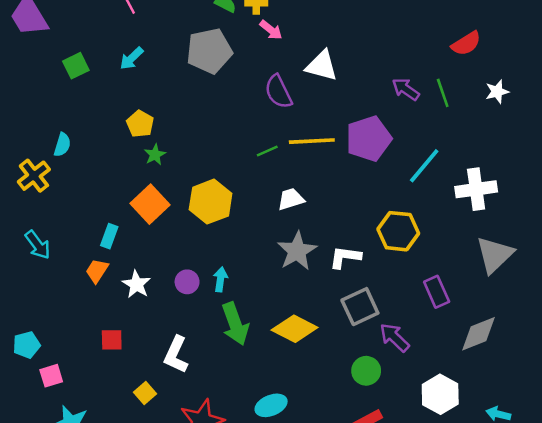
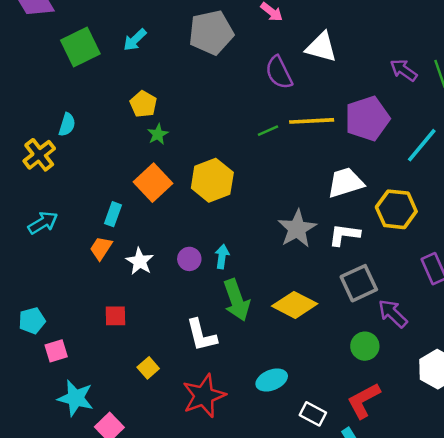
green square: (76, 66) -> (80, 47), size x1.5
white trapezoid: (291, 199) -> (345, 183), moved, size x1.4
cyan arrow: (38, 245) -> (43, 223), turned -84
white L-shape: (176, 355) -> (201, 335), moved, turned -39

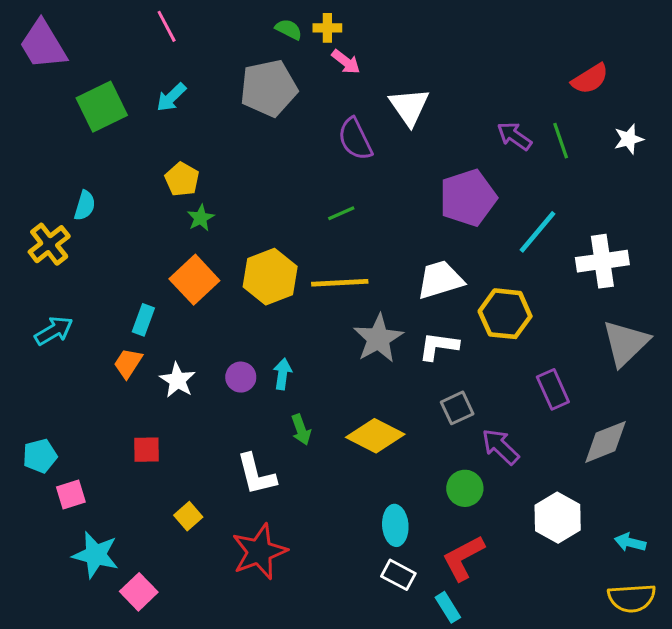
white triangle: (321, 47) -> (409, 107), turned 40
yellow line: (312, 121) -> (340, 283), moved
gray square: (359, 283) -> (457, 408), size x0.7
green arrow: (237, 300) -> (301, 430), size x0.6
cyan ellipse: (272, 380) -> (395, 525), moved, turned -72

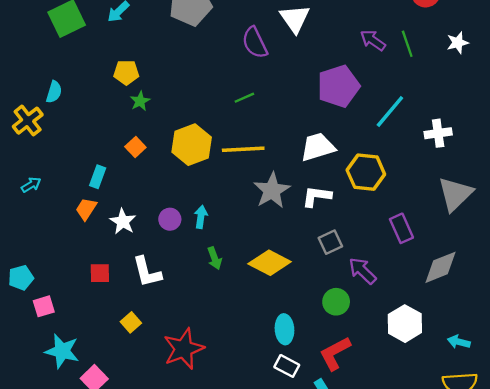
yellow pentagon: (182, 179) -> (126, 72), turned -30
white cross: (602, 261) -> (438, 133), size x0.7
orange square: (194, 280) -> (135, 147), size x0.6
cyan arrow: (54, 331) -> (31, 185), size x0.7
white L-shape: (256, 474) -> (147, 272), moved

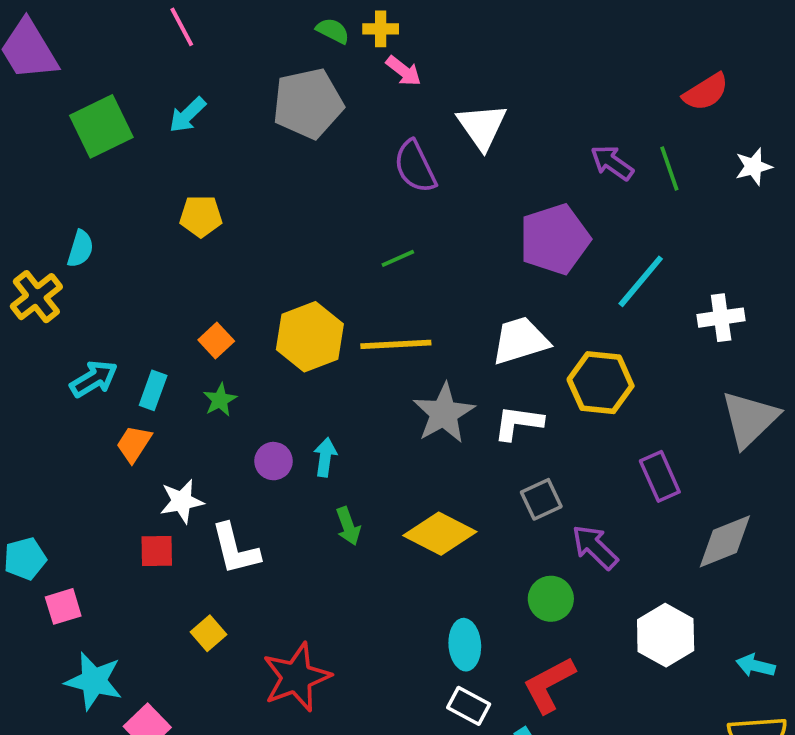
green star: (140, 101) -> (220, 400), moved
cyan arrow: (31, 185) -> (94, 379), moved, size x1.4
white star: (123, 221) -> (182, 501), moved, turned 30

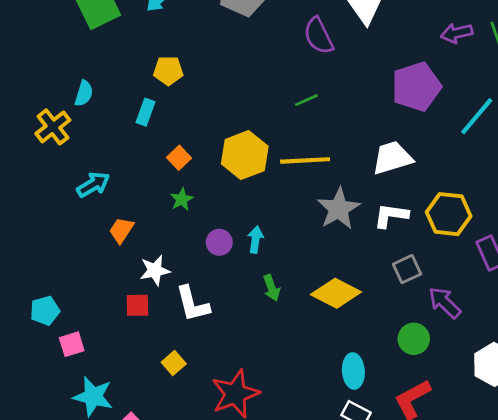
purple arrow: (612, 163) -> (457, 33), turned -48
yellow hexagon: (601, 383) -> (449, 214), moved
cyan rectangle: (153, 390) -> (145, 112), moved

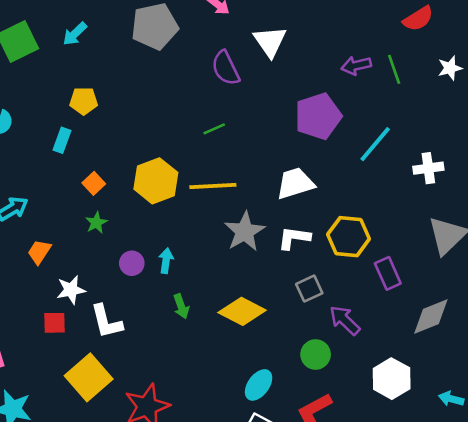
yellow square: (174, 363) -> (89, 377), size x2.0
cyan ellipse: (353, 371) -> (259, 385), turned 40

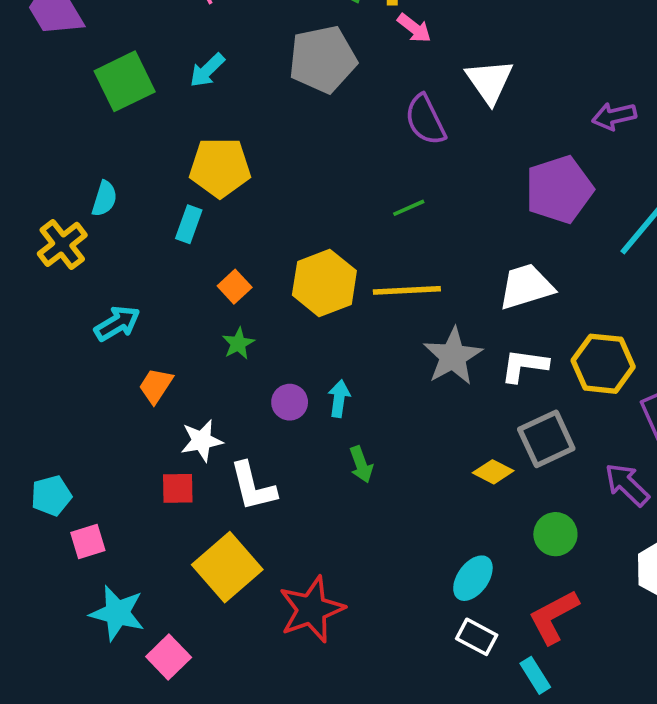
yellow pentagon: (84, 101) -> (220, 167), size x1.5
gray square: (309, 289) -> (546, 439), size x1.4
yellow diamond: (242, 311) -> (493, 472), moved, size x0.6
purple arrow: (345, 320) -> (627, 485), moved

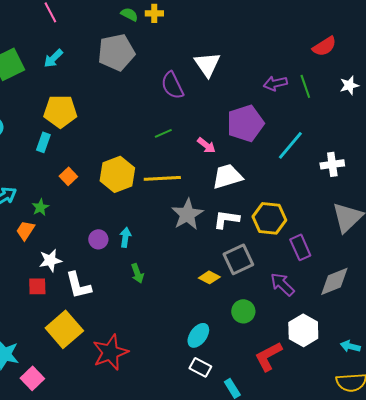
pink arrow: (414, 28) -> (206, 145), moved
green star: (238, 343) -> (40, 207), moved
red L-shape: (554, 617) -> (268, 356), moved

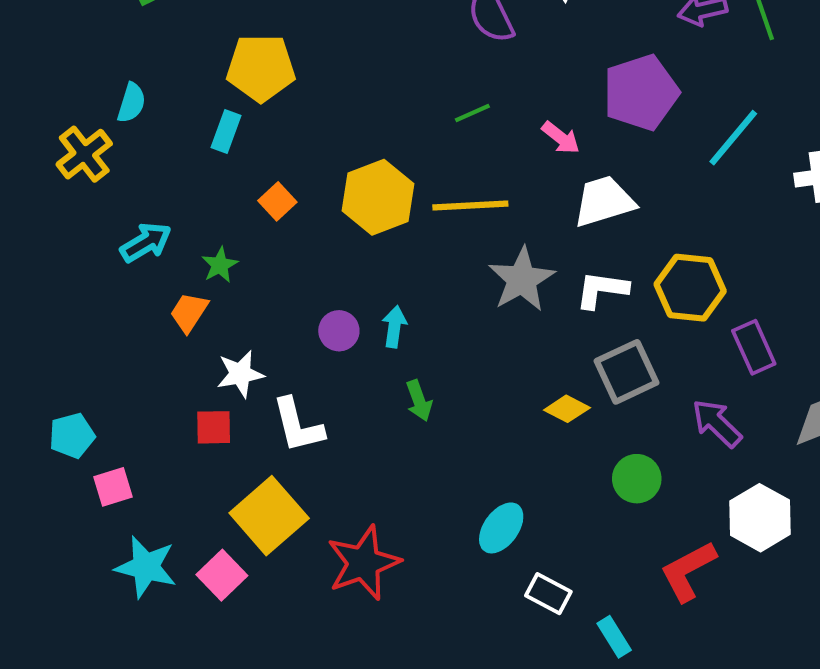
cyan ellipse: (198, 335) -> (501, 528), moved
pink square: (32, 378) -> (222, 575), moved

